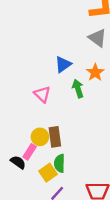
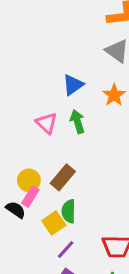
green arrow: (78, 89) -> (77, 122), moved
yellow circle: (40, 137) -> (29, 180), moved
brown rectangle: (55, 137) -> (63, 177), turned 48

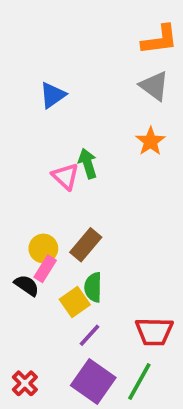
blue triangle: (73, 85) -> (53, 95), moved
green arrow: (77, 122) -> (88, 163), moved

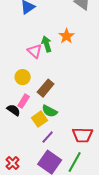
orange star: (150, 141) -> (67, 36), moved
yellow circle: (43, 248) -> (23, 77), moved
green semicircle: (93, 287) -> (50, 111), turned -63

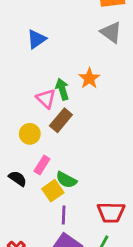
brown rectangle: (46, 88) -> (61, 120), moved
pink rectangle: (24, 101) -> (42, 165), moved
purple line: (48, 137) -> (64, 215), turned -40

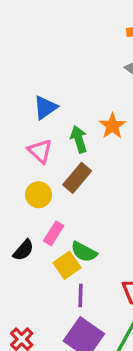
blue triangle: (37, 39) -> (45, 107), moved
pink triangle: (46, 99) -> (40, 151), moved
black semicircle: (18, 179) -> (23, 250), turned 96

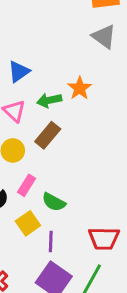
green arrow: (79, 139) -> (49, 100), turned -85
yellow square: (67, 265) -> (28, 223), moved

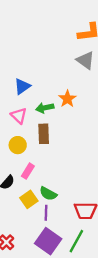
brown rectangle: (48, 135) -> (44, 134), turned -42
green semicircle: (54, 202) -> (48, 194), moved

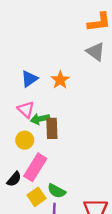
orange star: (67, 99) -> (60, 80), moved
green arrow: (45, 108) -> (40, 119), moved
pink rectangle: (28, 171) -> (35, 167), size x1.6

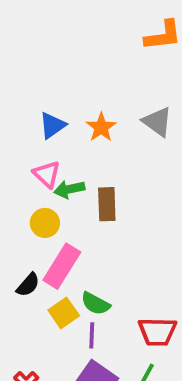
gray triangle: (96, 52) -> (157, 122), moved
brown rectangle: (52, 128) -> (107, 204), moved

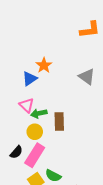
orange star: (101, 127) -> (44, 65), moved
yellow circle: (45, 223) -> (35, 132), moved
black semicircle: (28, 285) -> (16, 152), moved

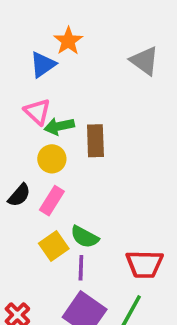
pink rectangle: (35, 155) -> (52, 201), size x0.7

